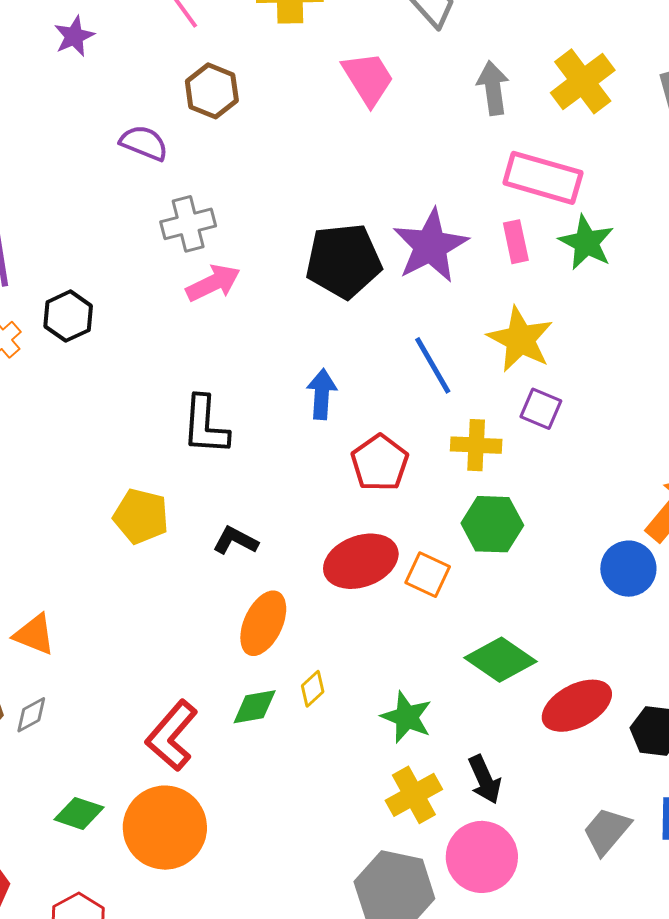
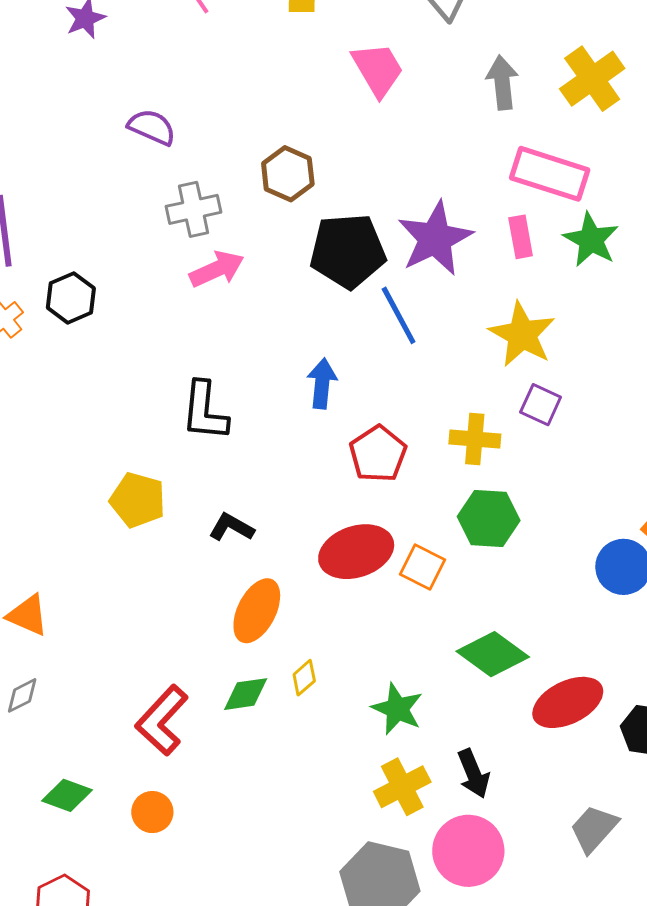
brown hexagon: (212, 91) -> (288, 174), moved
blue line: (433, 365) -> (399, 315), moved
orange circle: (165, 828) -> (152, 812), size x0.5

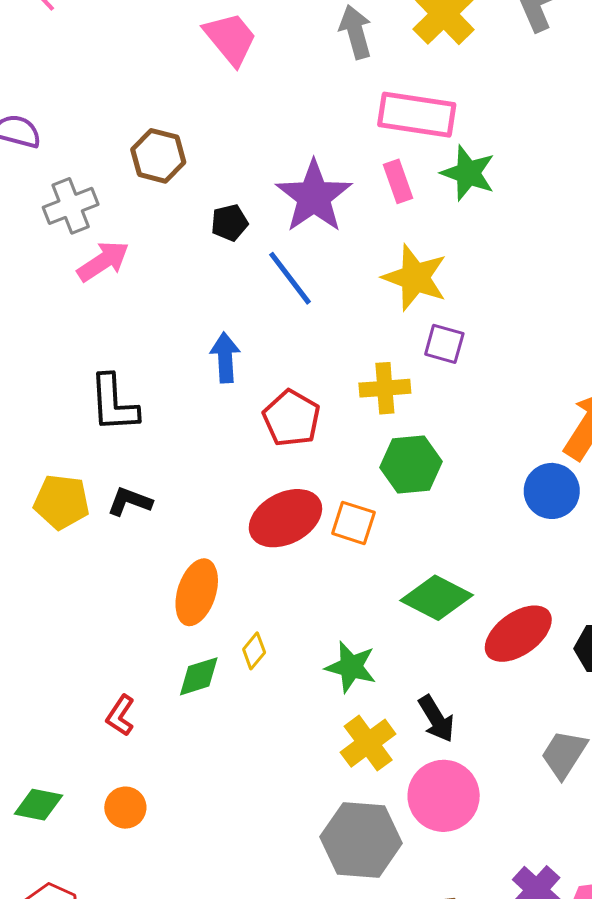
black pentagon: (348, 251) -> (230, 223), size x0.5
black L-shape: (231, 527) -> (130, 502), moved
red L-shape: (162, 720) -> (120, 715), size x0.6

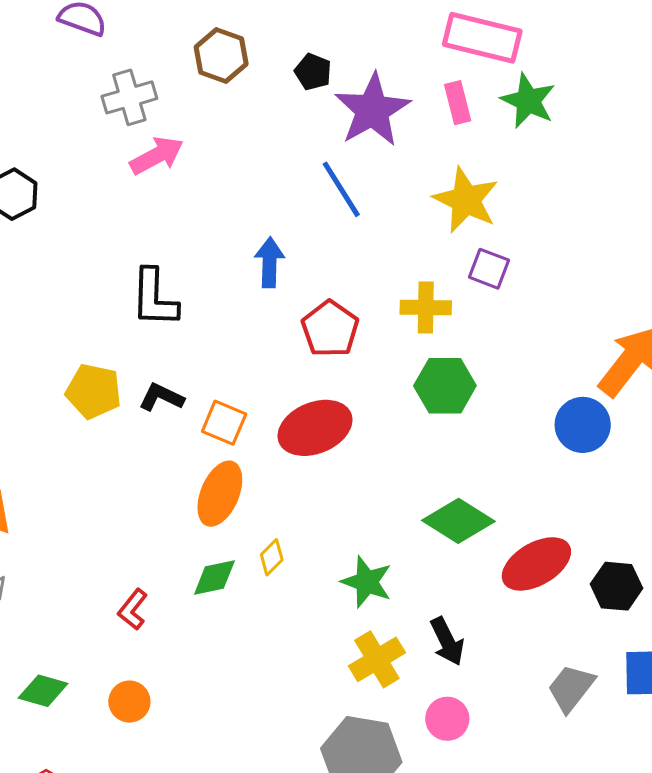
black pentagon: (230, 223) -> (313, 72), moved, turned 30
orange square: (353, 523) -> (224, 423), moved
pink circle: (444, 796) -> (447, 719), size x0.6

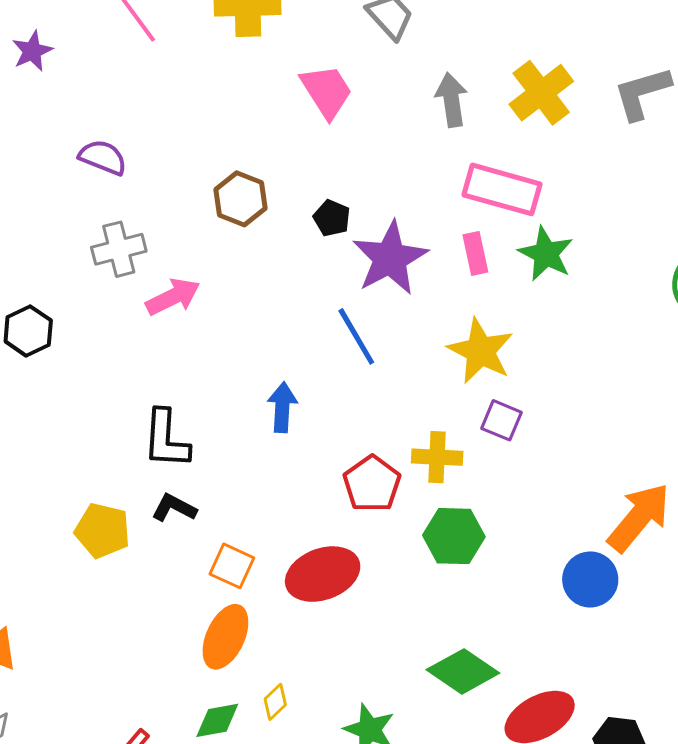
gray cross: (129, 97) -> (119, 249), moved
red pentagon: (330, 329) -> (372, 484), moved
black L-shape: (161, 397) -> (174, 508), moved

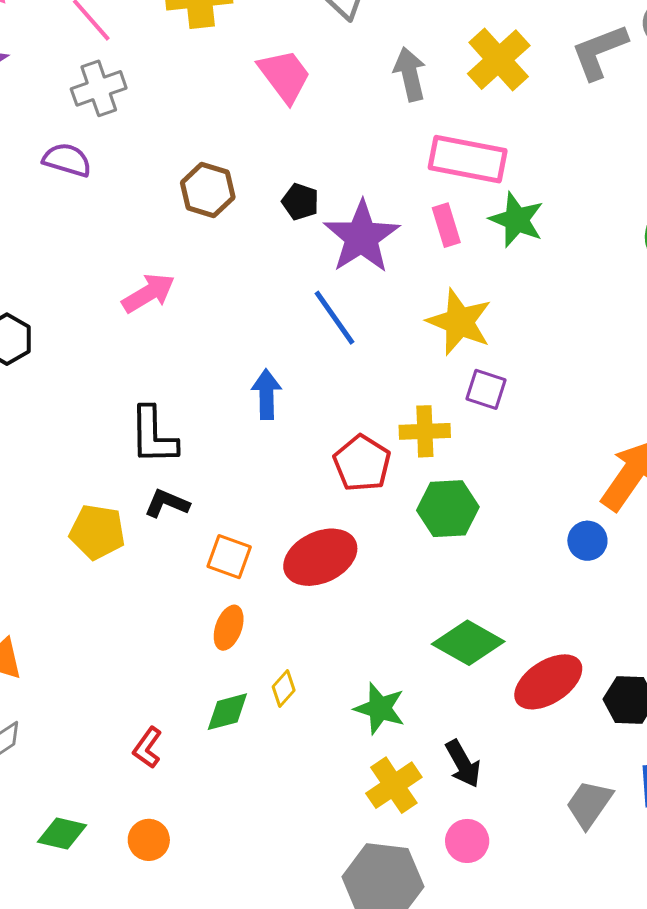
gray cross: (119, 249) -> (99, 88), moved
blue circle: (590, 579) -> (587, 541), size x0.7
orange ellipse: (225, 637) -> (229, 628), size x0.7

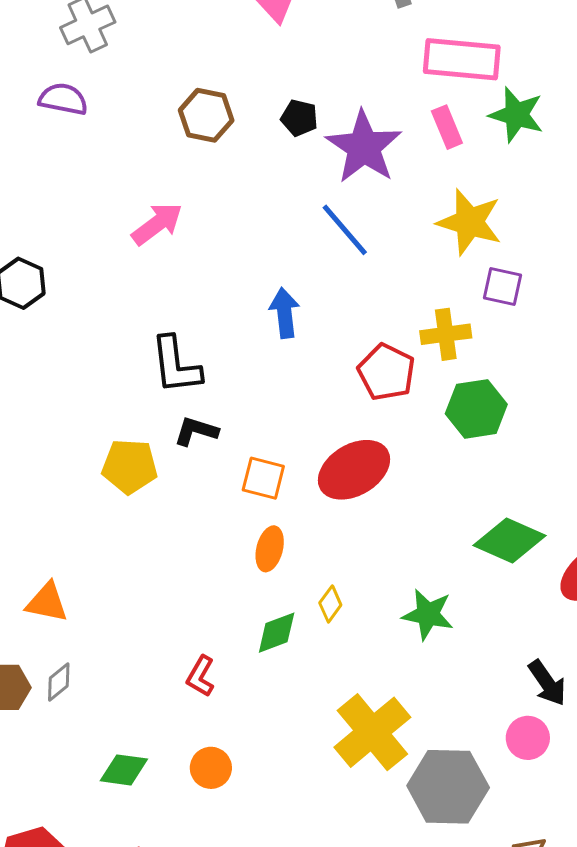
black arrow: (463, 764) -> (547, 683), moved
yellow cross: (394, 785) -> (372, 732), moved, size x1.4

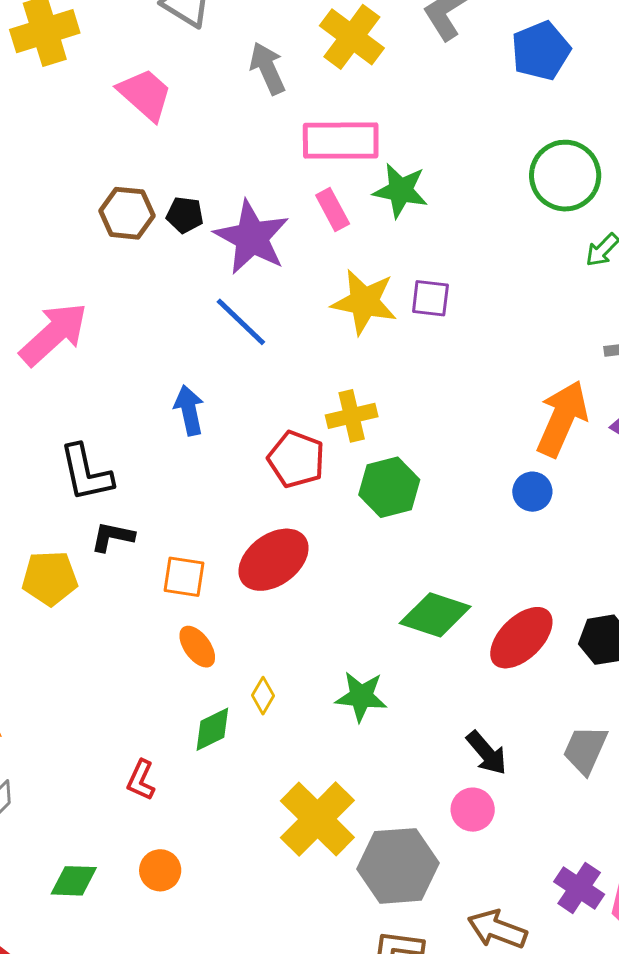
brown hexagon: (206, 115) -> (127, 213), moved
pink arrow: (157, 224) -> (54, 334), size x1.4
purple square: (503, 287) -> (430, 298), moved
orange ellipse: (270, 549) -> (197, 647), turned -45

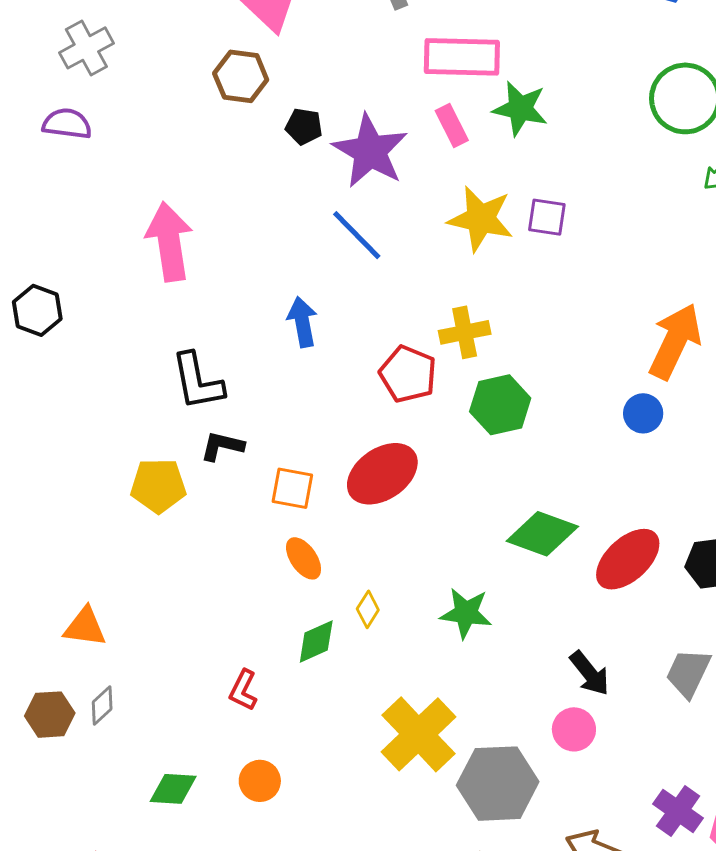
brown hexagon: (127, 213) -> (241, 76), moved
pink arrow: (54, 334) -> (169, 242), turned -58

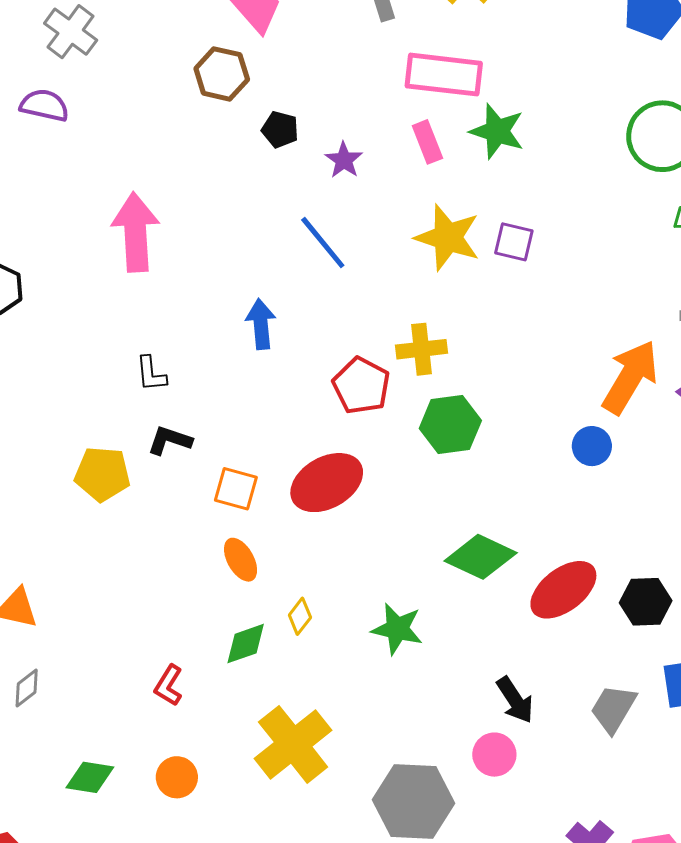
gray cross: (86, 48) -> (71, 32), turned -30
purple star: (370, 151) -> (344, 160), size x0.5
black L-shape: (197, 381) -> (151, 374), size x0.6
yellow cross: (419, 734) -> (293, 744), moved

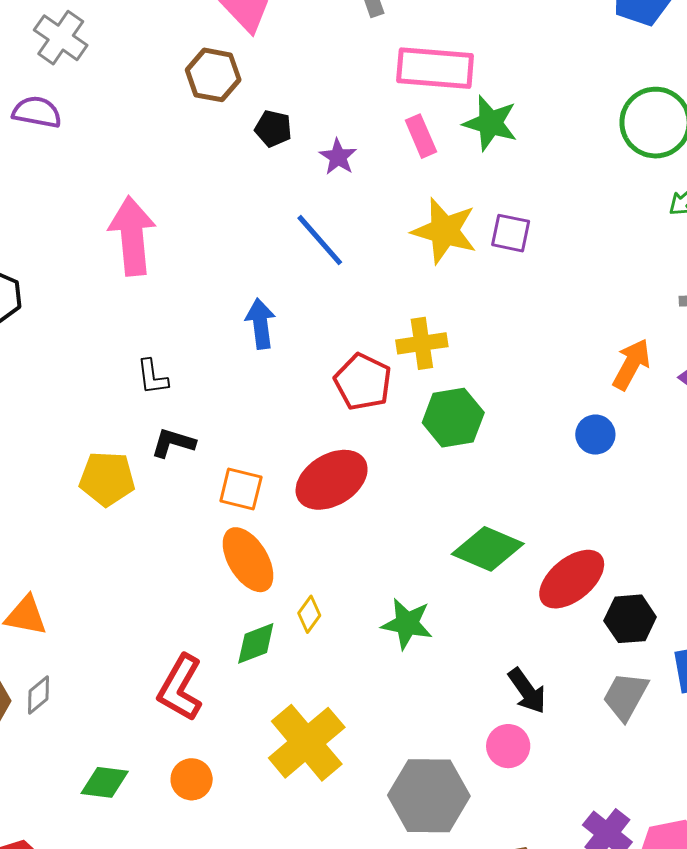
orange arrow: (630, 377) -> (631, 364), size x0.7
orange ellipse: (241, 560) -> (248, 560), size x1.5
black hexagon: (646, 602) -> (630, 619), moved
red L-shape: (169, 685) -> (180, 688), size x1.6

